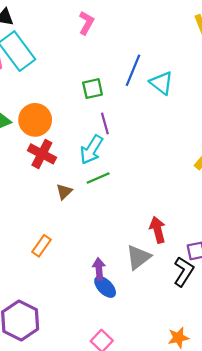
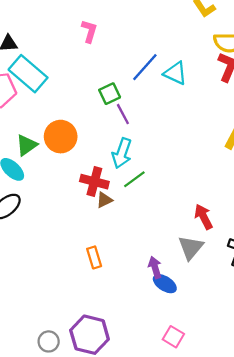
blue line: (133, 70) -> (145, 67), turned 32
purple line: (105, 123) -> (123, 114), moved
red cross: (42, 154) -> (94, 182), moved
brown triangle: (64, 192) -> (104, 200), turned 30
orange rectangle: (42, 246) -> (94, 257), turned -40

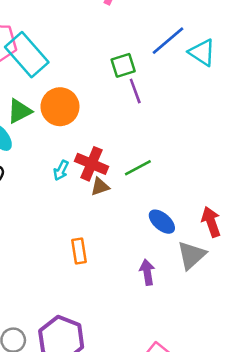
cyan rectangle: (28, 74) -> (27, 55), moved
cyan arrow: (122, 153) -> (61, 170), moved, size x0.6
blue ellipse: (165, 284) -> (162, 222), moved

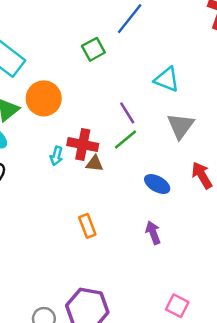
cyan triangle: (202, 52) -> (167, 79), moved
purple line: (135, 91) -> (127, 113), moved
brown triangle: (100, 187) -> (95, 164), turned 36
gray triangle: (191, 255) -> (181, 126), moved

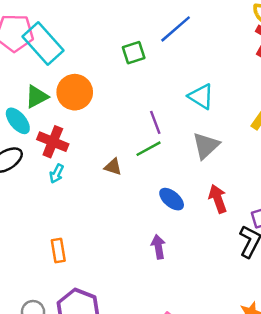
red cross: (83, 144) -> (53, 142), moved
cyan arrow: (56, 156) -> (57, 174), moved
orange rectangle: (87, 226) -> (58, 250), moved

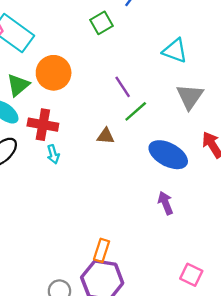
purple line: (155, 122) -> (123, 87), moved
cyan arrow: (57, 174) -> (53, 154), turned -30
blue ellipse: (172, 199) -> (168, 155), size x1.5
orange rectangle: (58, 250) -> (102, 250), moved, turned 40

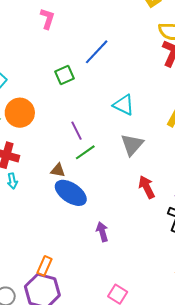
blue ellipse: (168, 155) -> (71, 193), moved

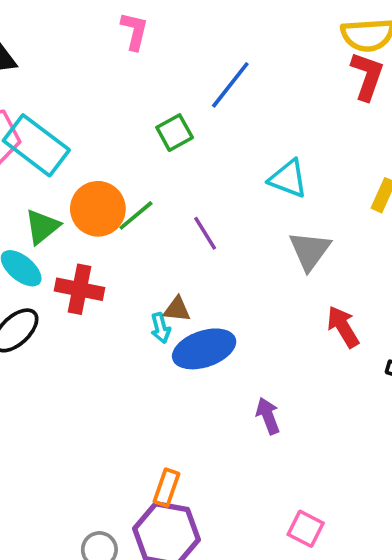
green line: (85, 152) -> (136, 215), moved
cyan arrow: (12, 181) -> (161, 328), moved
blue ellipse: (71, 193) -> (204, 349), turned -48

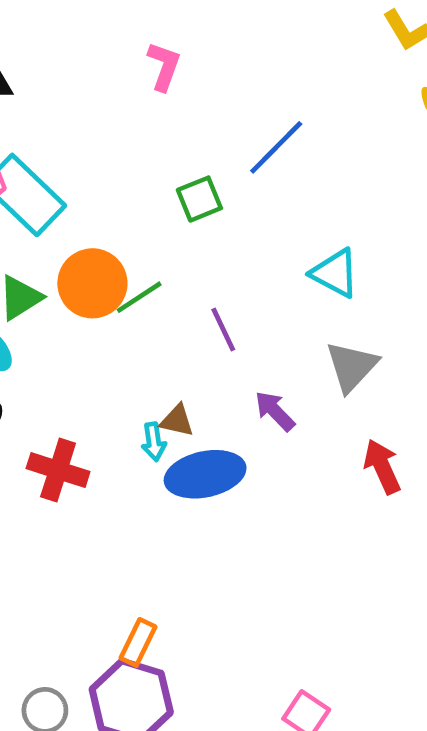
red cross: (80, 289) -> (58, 470), moved
purple arrow: (268, 416) -> (275, 411), moved, turned -30

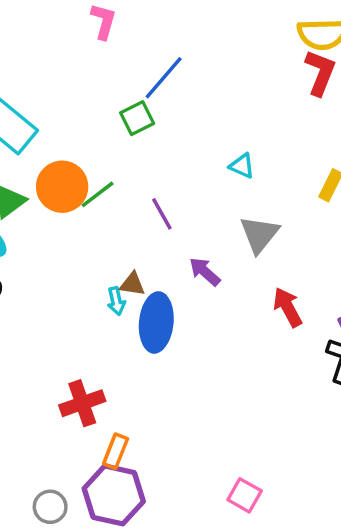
blue line: (276, 147) -> (164, 78), moved
cyan triangle: (335, 273) -> (242, 166), size x0.7
red cross: (58, 470) -> (82, 403), moved, turned -33
blue ellipse: (205, 474) -> (156, 322), turned -68

